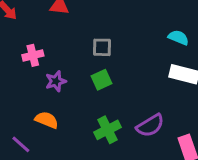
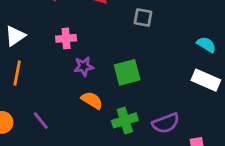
gray square: (102, 47) -> (143, 17), moved
green square: (102, 80) -> (127, 72), size x1.4
orange semicircle: (47, 120) -> (92, 100), moved

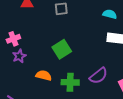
purple star: (84, 66) -> (19, 56), moved
green cross: (125, 120) -> (70, 82), turned 36

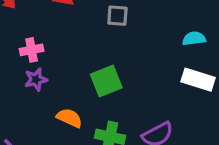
cyan semicircle: (110, 14) -> (194, 39), turned -32

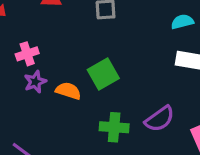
orange semicircle: (69, 118) -> (68, 91), moved

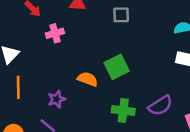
pink cross: (27, 54) -> (55, 33), moved
purple star: (35, 82) -> (57, 99), moved

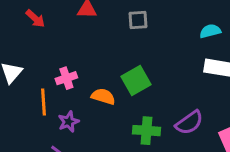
pink cross: (55, 33) -> (66, 78), moved
orange line: (18, 87) -> (44, 102), moved

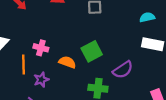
pink cross: (66, 78) -> (41, 48), turned 32
purple semicircle: (189, 123) -> (123, 70), moved

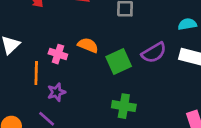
orange semicircle: (67, 62) -> (88, 45), moved
purple semicircle: (123, 70) -> (154, 53), moved

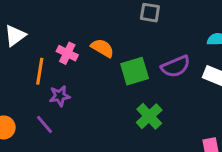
green cross: (124, 106) -> (149, 116), moved, turned 30

